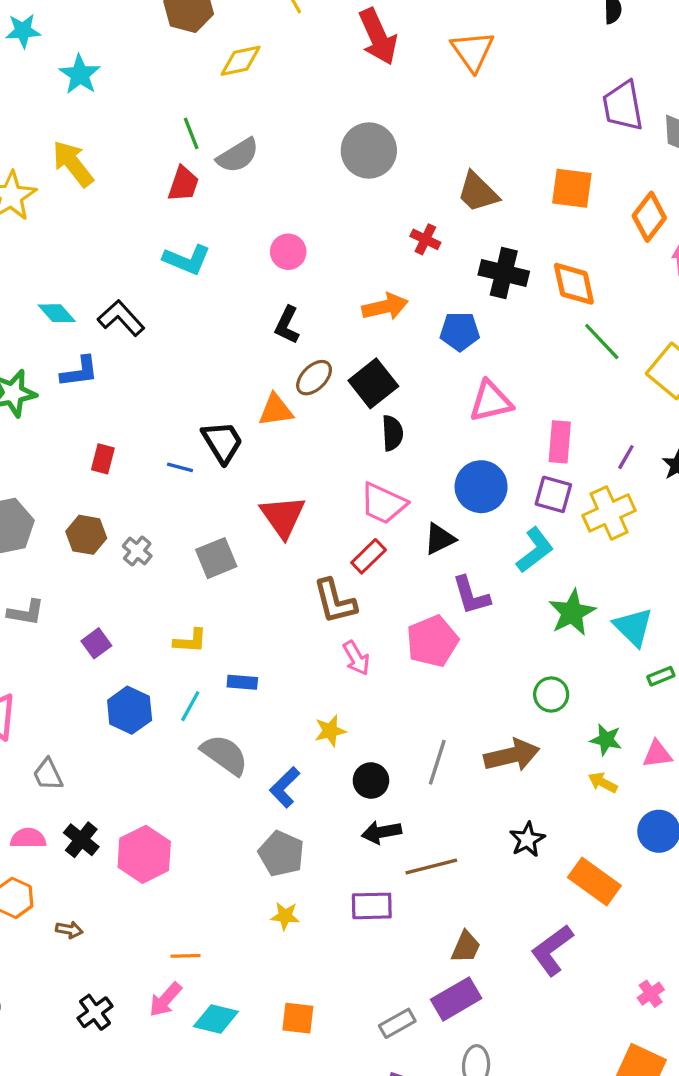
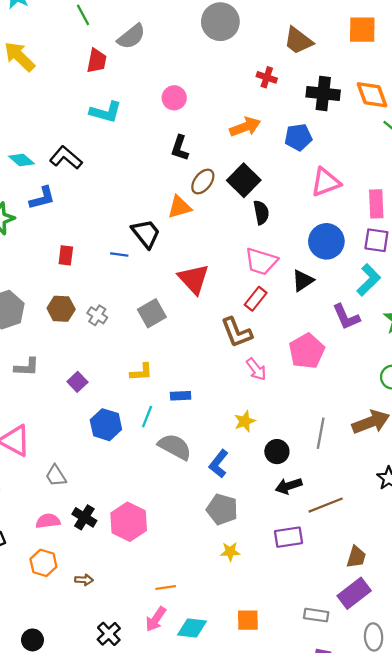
green line: (191, 133) -> (83, 15), moved
purple L-shape: (471, 595) -> (346, 317), moved
gray rectangle: (397, 1023) -> (316, 615), turned 45

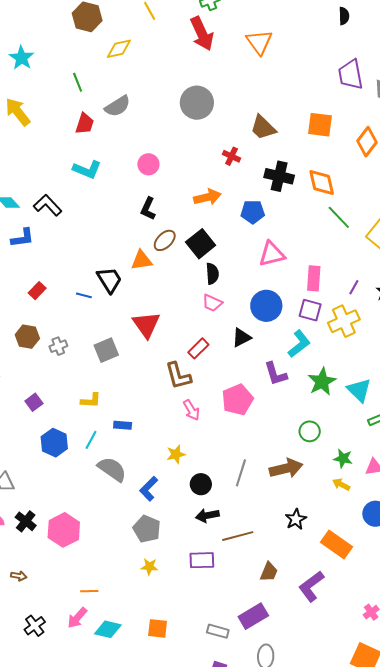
red rectangle: (66, 255) -> (37, 291), turned 30
pink trapezoid: (261, 261) -> (212, 303), moved, size x0.7
gray cross: (97, 315) -> (58, 346), turned 30
brown trapezoid: (356, 557) -> (269, 572), moved

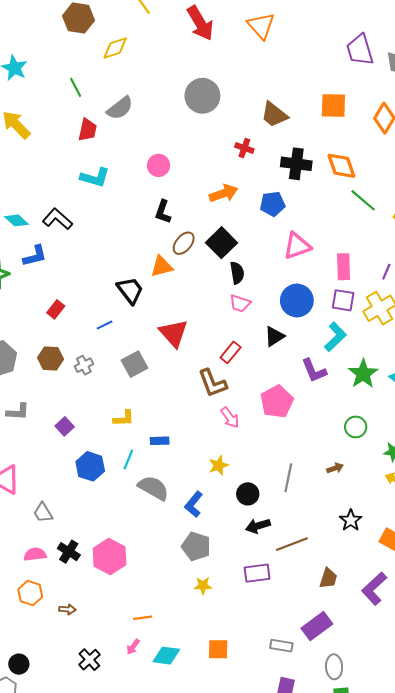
blue line: (84, 295) -> (105, 325), moved, turned -35
brown arrow: (286, 468) -> (335, 468), size x0.5
pink arrow: (77, 618) -> (133, 647), size x0.7

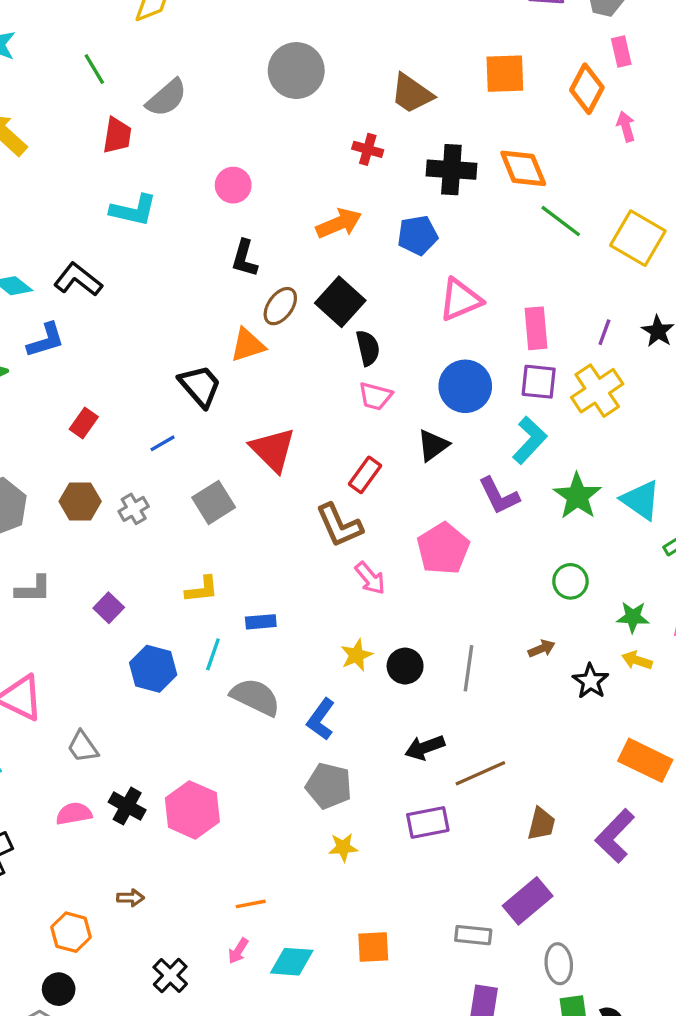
black circle: (248, 494) -> (405, 666), moved
black star: (351, 520) -> (591, 681), moved
orange hexagon: (30, 593) -> (71, 932), moved

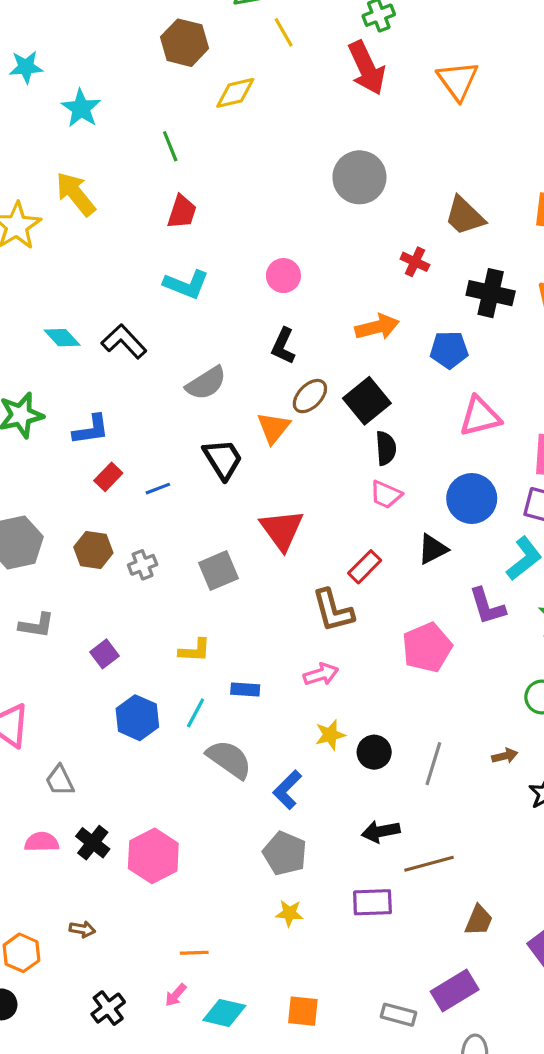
gray semicircle: (167, 98) -> (206, 383), moved
blue L-shape: (46, 340) -> (91, 430), moved
orange triangle: (248, 345) -> (274, 428), turned -42
blue line: (163, 443) -> (158, 489), moved
pink arrow: (370, 578) -> (321, 674), moved, turned -76

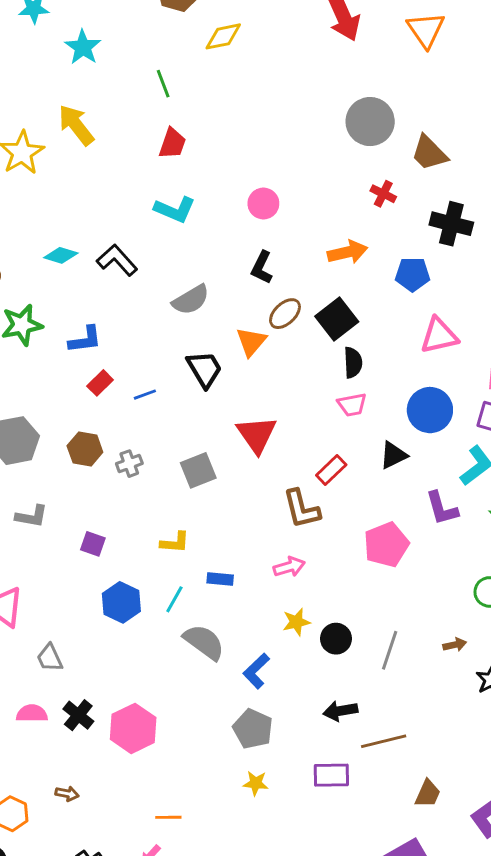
gray circle: (359, 177) -> (370, 122), moved
cyan diamond: (62, 338) -> (61, 255), turned -32
pink trapezoid: (386, 495) -> (352, 405), turned -36
purple square: (105, 654) -> (93, 544), turned -35

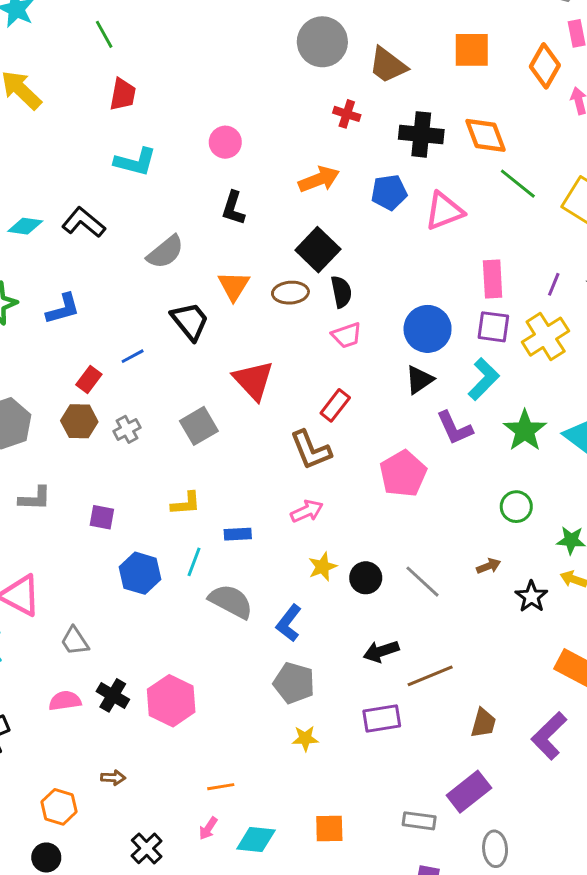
brown ellipse: (285, 314) -> (290, 293), moved, turned 48
pink triangle: (439, 336) -> (444, 211), moved
red rectangle: (100, 383) -> (89, 380), moved
black triangle: (393, 455) -> (419, 380), moved
gray line: (390, 650) -> (423, 582), turned -57

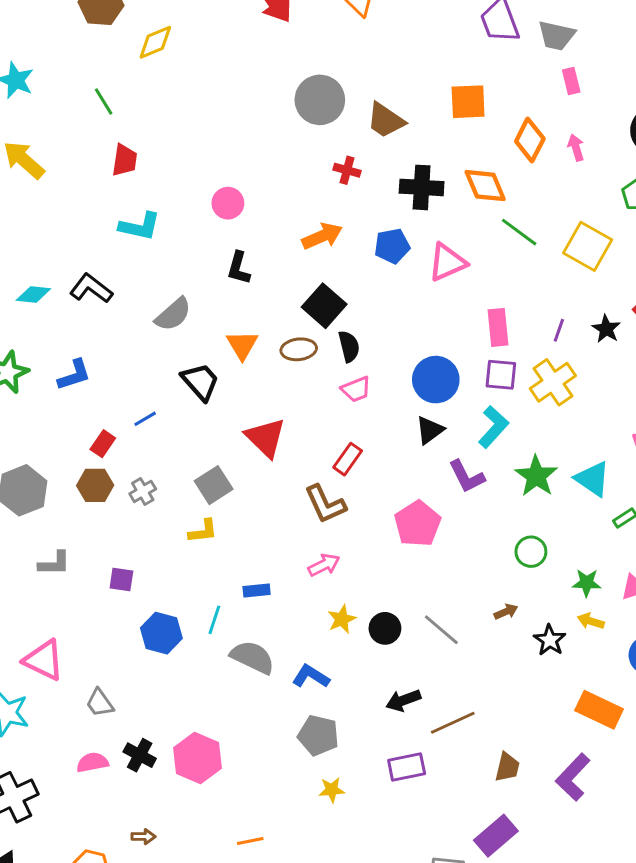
orange diamond: (545, 66) -> (530, 140), moved
yellow L-shape: (186, 504) -> (203, 531), moved
blue L-shape: (289, 623) -> (311, 676), turned 87

